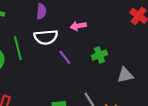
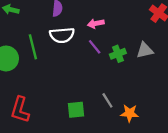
purple line: (65, 57) -> (95, 47), moved
gray triangle: (125, 75) -> (145, 50), moved

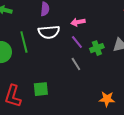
gray line: (107, 100) -> (76, 64), moved
green square: (76, 110) -> (41, 89), moved

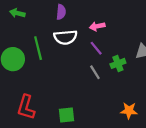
green cross: (97, 48) -> (118, 63), moved
green square: (41, 89) -> (67, 115), moved

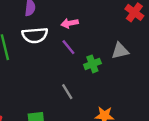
gray line: (95, 72) -> (67, 92), moved

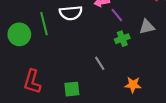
purple line: (68, 47) -> (117, 15), moved

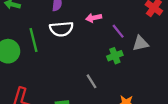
purple line: (117, 15) -> (118, 31), moved

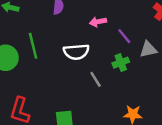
white semicircle: (61, 29) -> (76, 52), moved
gray line: (91, 81) -> (96, 79), moved

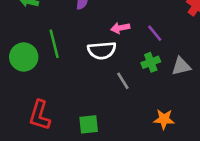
pink arrow: (98, 22) -> (120, 28), moved
gray triangle: (148, 49) -> (181, 66), moved

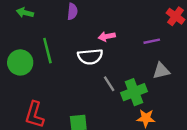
purple line: (155, 33) -> (152, 41), moved, turned -63
green cross: (151, 62) -> (134, 92), moved, size x1.5

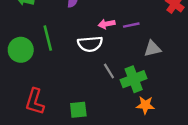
purple line: (152, 41) -> (131, 25), moved
gray triangle: (161, 71) -> (152, 49), moved

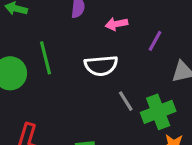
pink arrow: (107, 24) -> (116, 24), moved
purple line: (131, 25) -> (155, 41), turned -49

